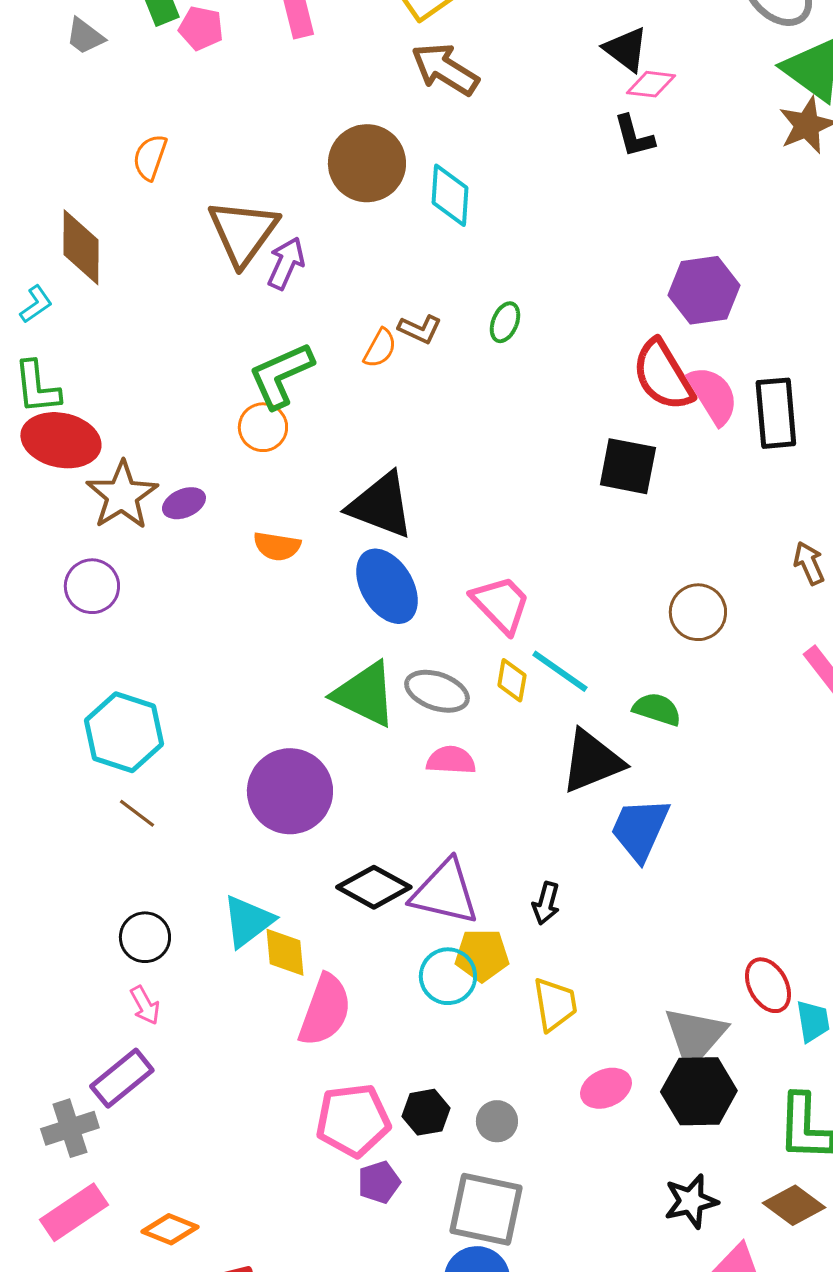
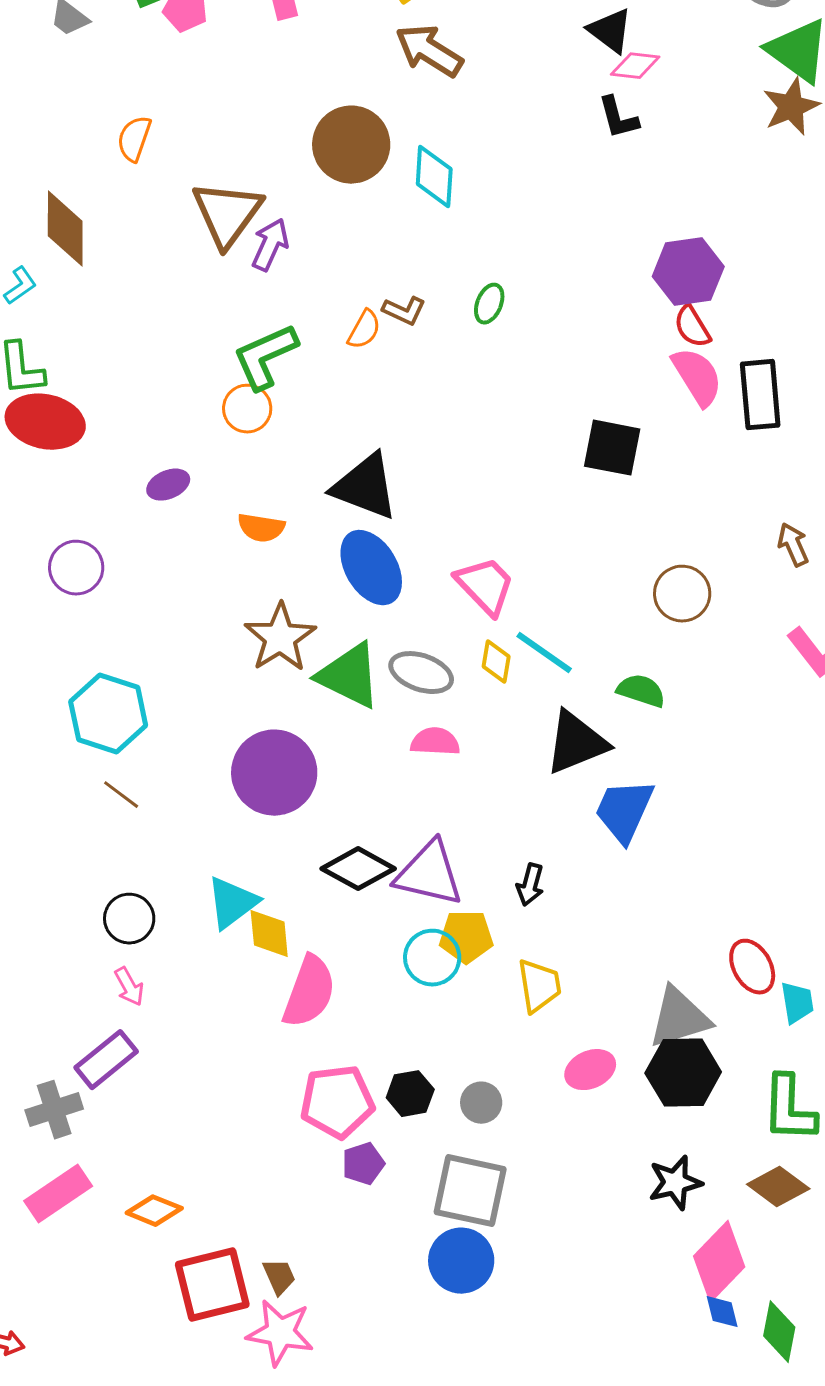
red semicircle: (663, 375) -> (692, 327), moved, size x0.6
brown star: (122, 495) -> (280, 638), moved
gray triangle: (695, 1036) -> (679, 1018), turned 32

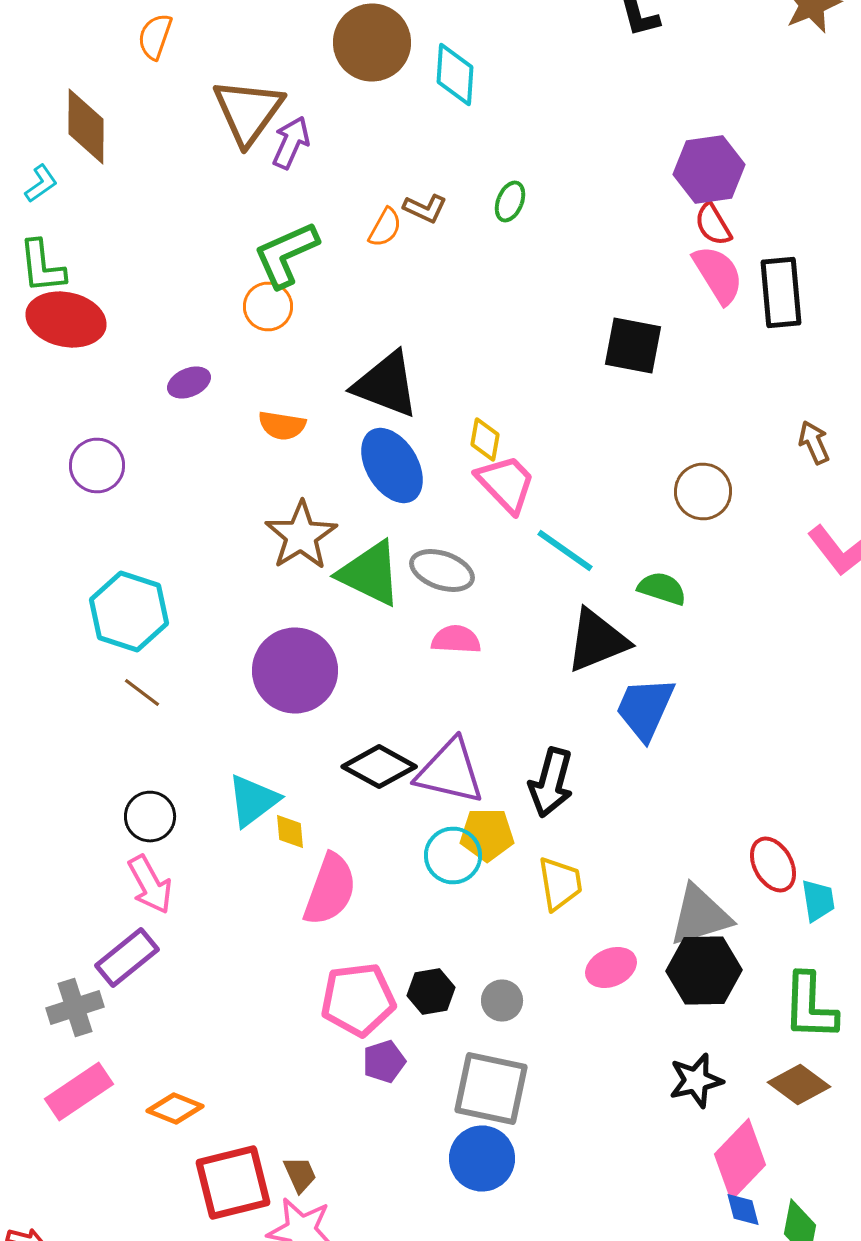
yellow diamond: (496, 662) -> (485, 440), moved
black arrow: (530, 885) -> (551, 782), size x1.6
yellow diamond: (269, 934) -> (290, 832), size x0.7
pink arrow: (129, 987) -> (150, 884), size x1.5

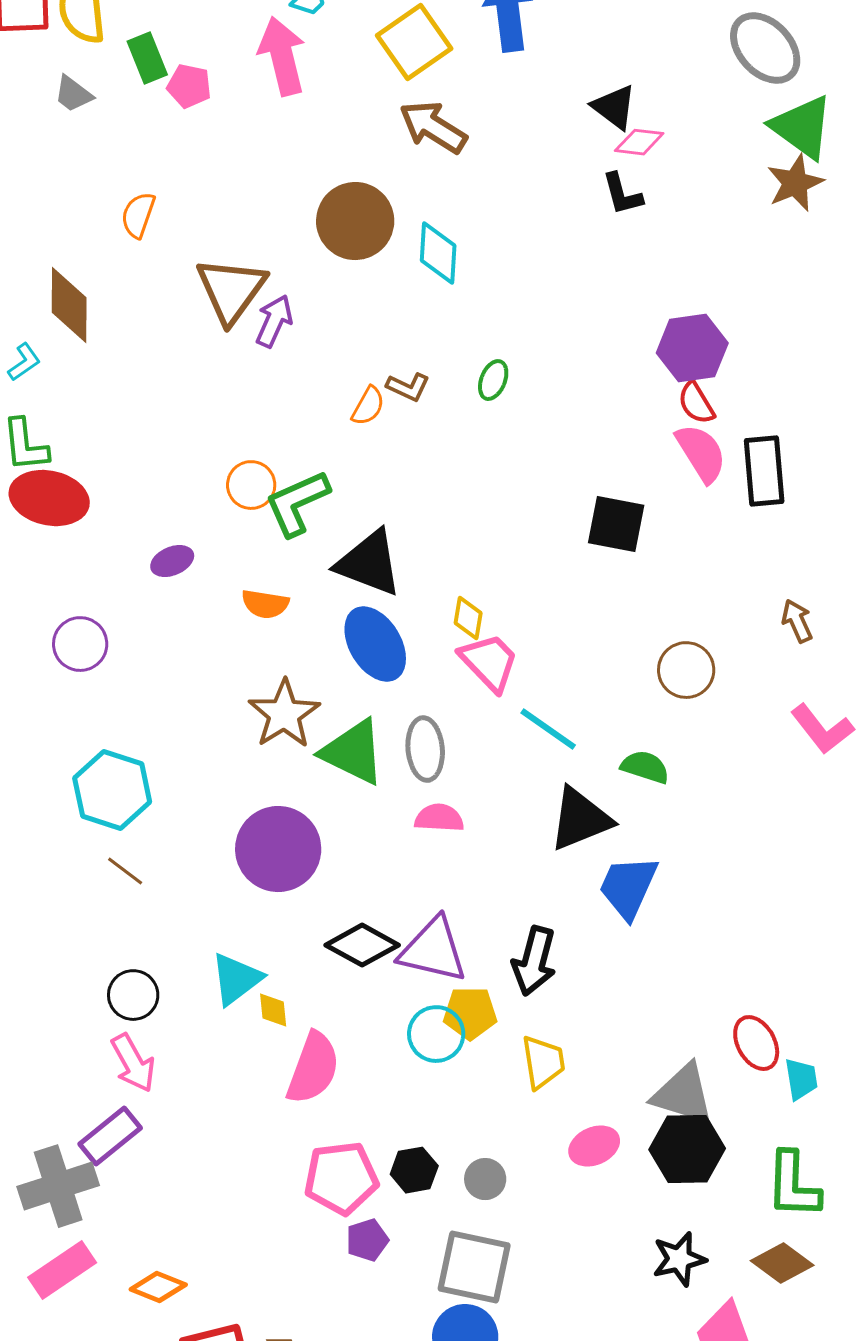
green L-shape: (286, 254) -> (297, 503), moved
gray ellipse: (442, 570) -> (425, 749), turned 66
gray triangle: (700, 916) -> (683, 1094), turned 34
gray cross: (75, 1008) -> (58, 1186), size x1.4

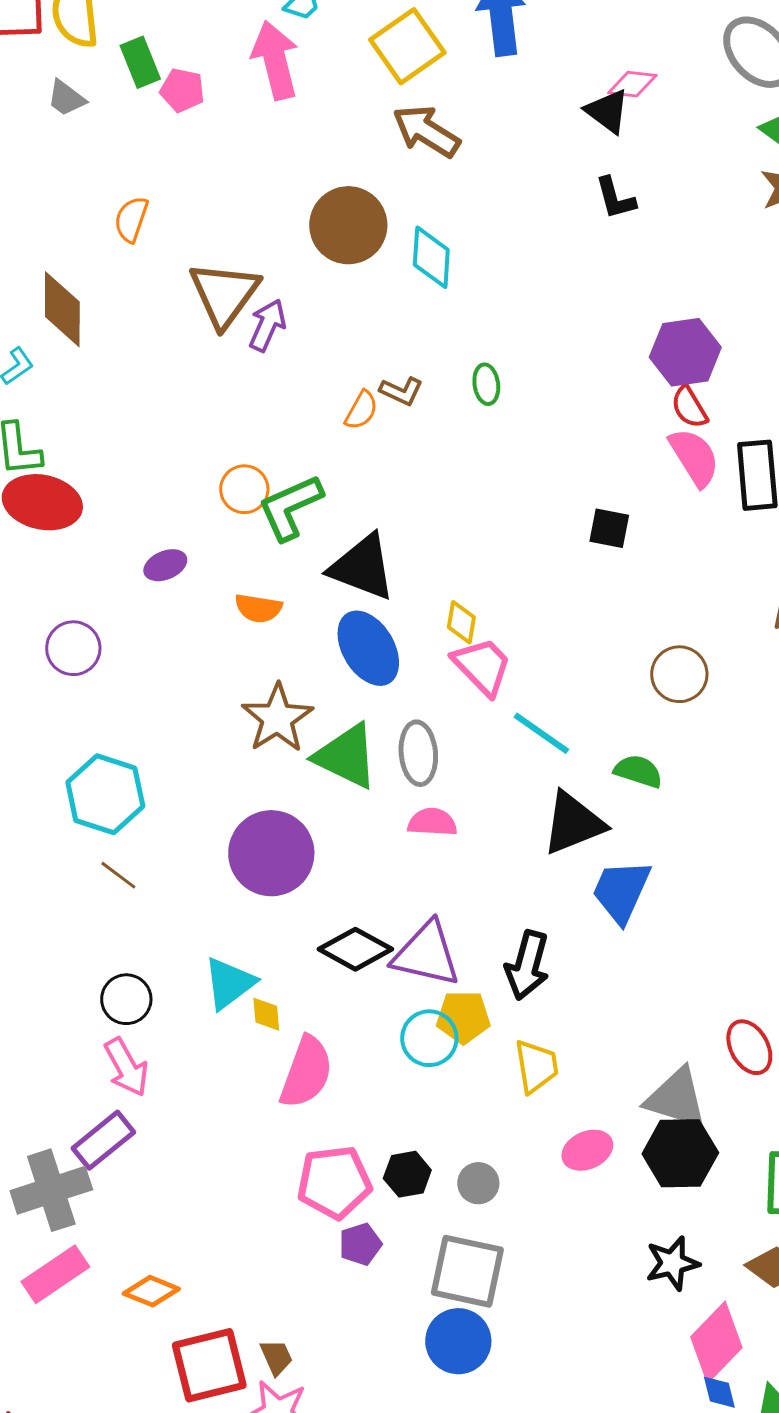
pink diamond: (639, 142) -> (632, 84), moved
green ellipse: (493, 380) -> (486, 384), turned -30
black square: (616, 524) -> (609, 528), size x0.7

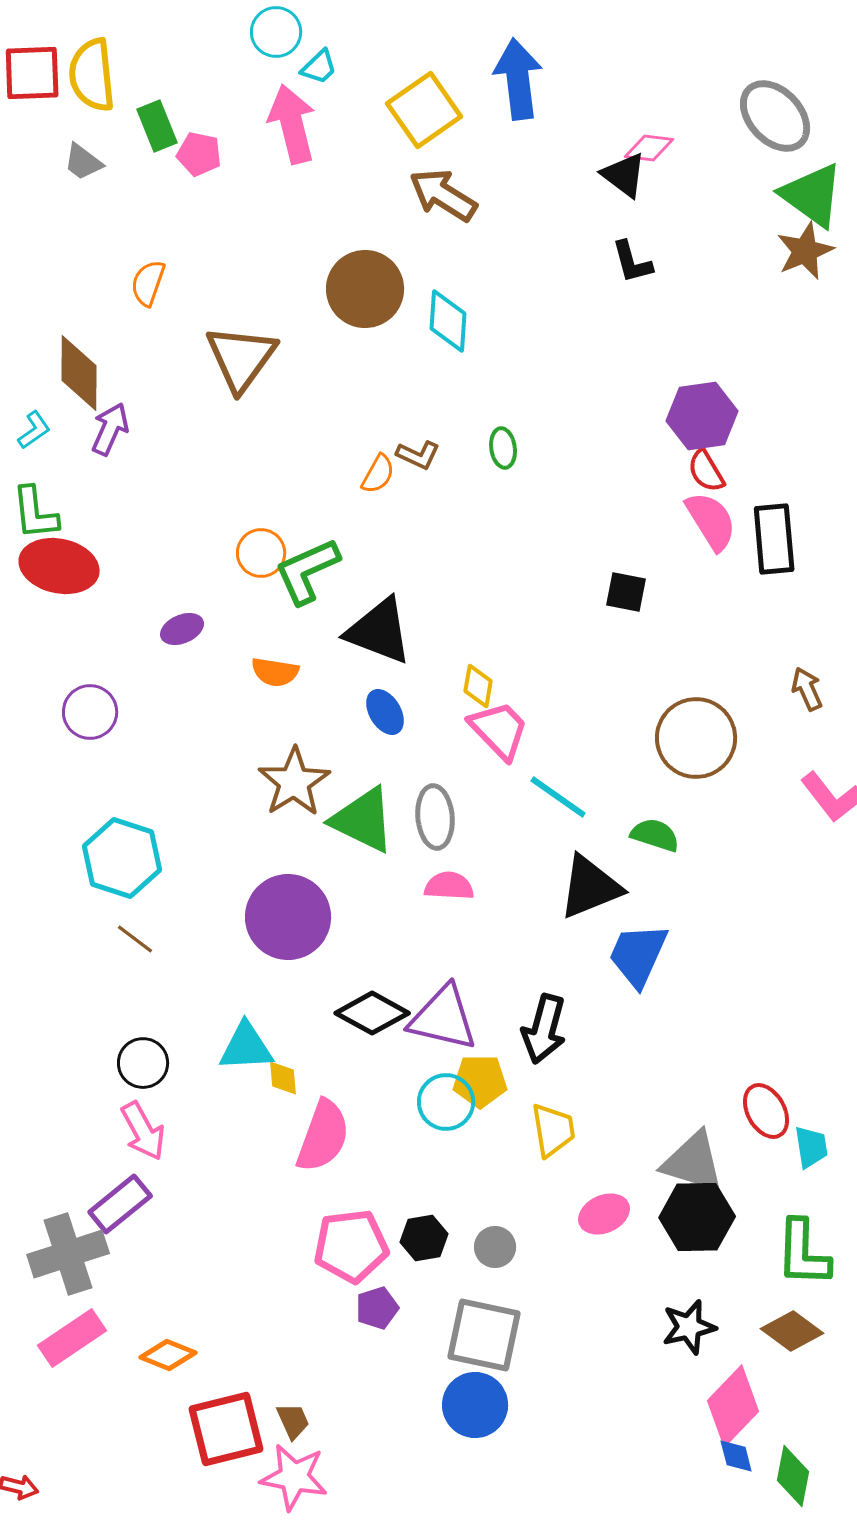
purple arrow: (267, 325) -> (110, 429), moved
blue ellipse: (368, 648) -> (385, 712), size x0.6
brown circle: (679, 674) -> (696, 738), size x1.4
cyan triangle: (229, 983) -> (246, 1047), turned 34

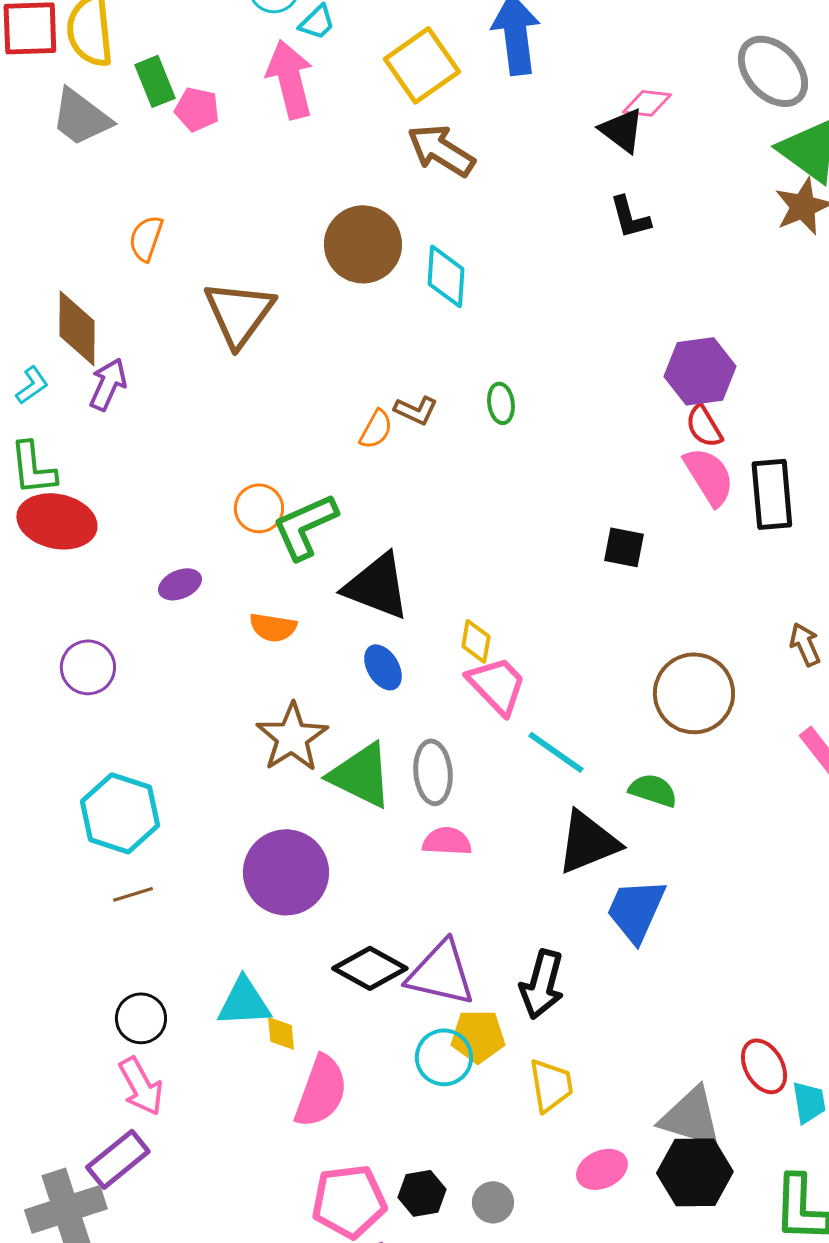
gray trapezoid: (83, 162) -> (81, 117), size x1.6
brown line: (135, 939) -> (133, 894), turned -54

